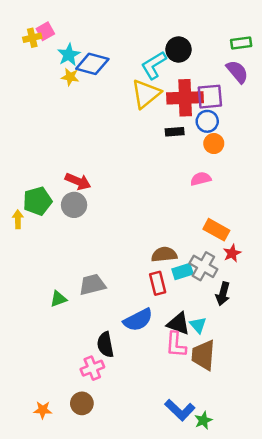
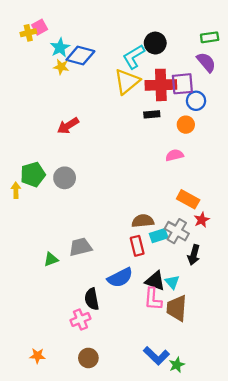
blue circle: (207, 121) -> (196, 101), moved
red arrow: (78, 181) -> (68, 126), moved, turned 125
brown circle: (82, 403) -> (88, 358), moved

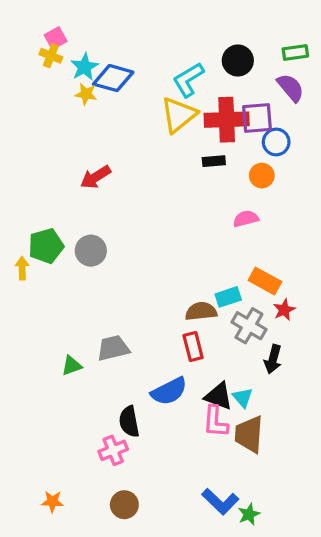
yellow cross: (28, 33) -> (51, 56), moved, turned 35
black circle: (155, 43) -> (238, 60), moved
cyan rectangle: (159, 236) -> (228, 297), moved

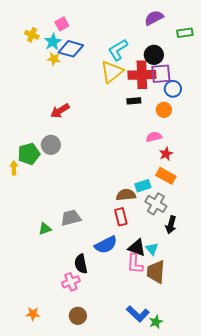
pink square: (56, 38) -> (62, 24), moved
black circle: (238, 60) -> (154, 55), moved
purple semicircle: (291, 88) -> (154, 18), moved, turned -78
gray circle: (91, 251) -> (51, 145), moved
red star: (284, 310) -> (166, 154), moved

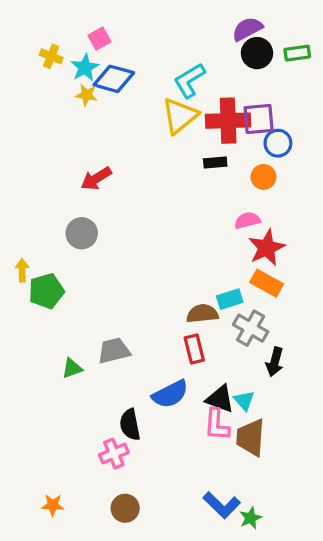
black circle: (154, 55) -> (257, 53), moved
green pentagon: (29, 154) -> (46, 291), moved
red star: (166, 154) -> (267, 248), size x1.6

